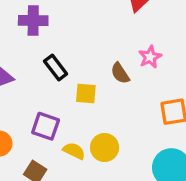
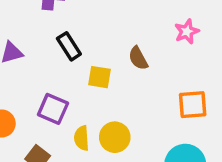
pink star: (150, 57) -> (187, 32), moved
yellow semicircle: (74, 151) -> (82, 138), turned -125

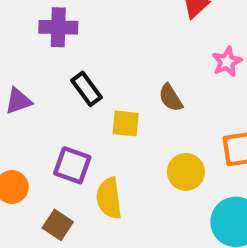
yellow circle: (115, 137) -> (186, 172), moved
yellow semicircle: (82, 138) -> (109, 198), size x1.4

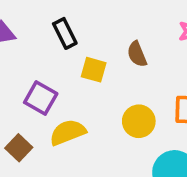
yellow semicircle: (109, 198) -> (68, 132), turned 66

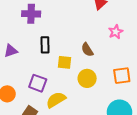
black rectangle: (65, 33) -> (45, 45), turned 35
yellow circle: (139, 121) -> (87, 78), moved

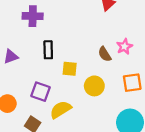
pink star: (116, 32) -> (124, 47), moved
brown semicircle: (87, 50) -> (105, 54), moved

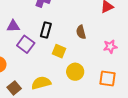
brown semicircle: (105, 54) -> (81, 32), moved
purple square: (40, 92) -> (26, 44), moved

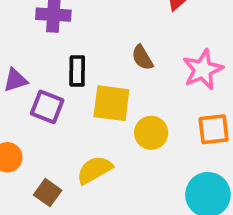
pink star: (110, 47) -> (203, 70), size x1.5
yellow square: (59, 51) -> (111, 103), size x1.5

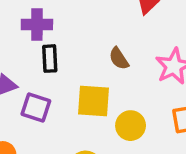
black rectangle: (77, 71) -> (50, 59), moved

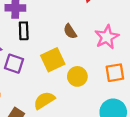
yellow square: (93, 101) -> (53, 60), turned -30

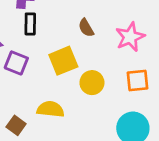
yellow semicircle: (44, 100) -> (50, 109), turned 35

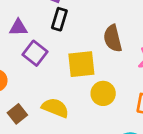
brown semicircle: (86, 28) -> (113, 38), size x1.4

